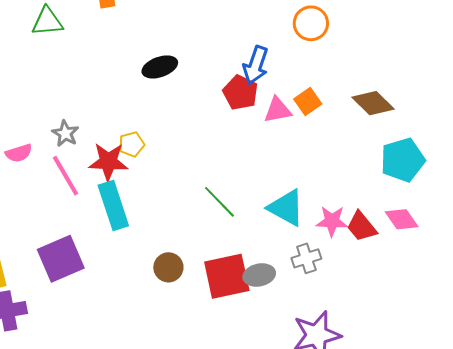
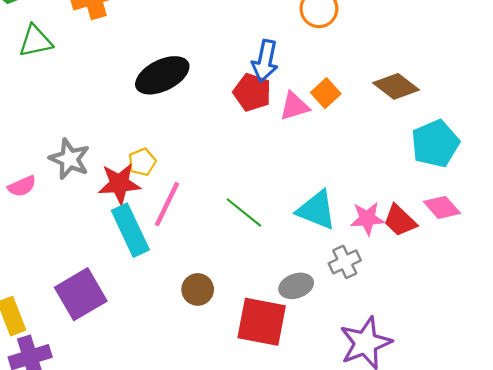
black ellipse: (160, 67) -> (162, 75), size x1.4
gray star: (65, 133) -> (70, 159), size x1.4
pink line: (65, 176) -> (167, 204), moved, turned 63
red square: (227, 276) -> (262, 322), moved, turned 30

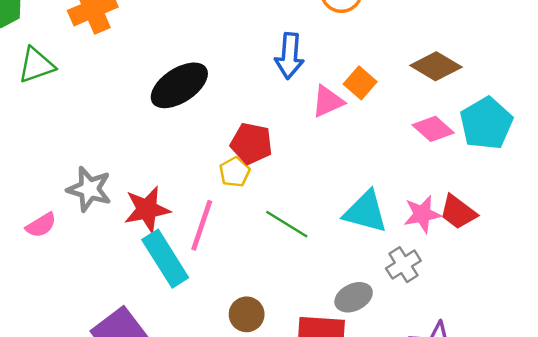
red pentagon: (252, 92) -> (251, 143), moved
yellow pentagon: (142, 162) -> (235, 172), moved
pink diamond: (442, 207) -> (433, 129), moved

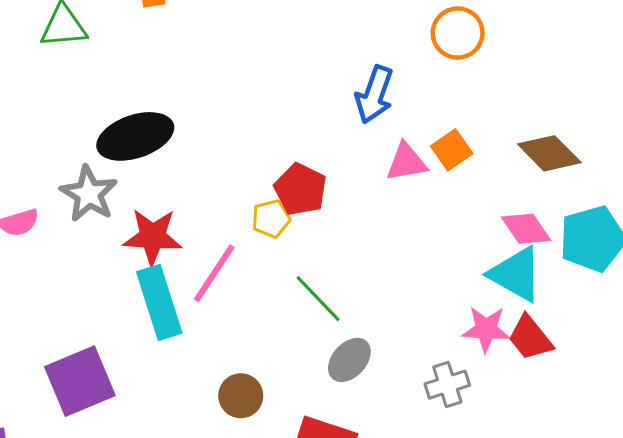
black ellipse: (179, 85) -> (135, 136), moved
cyan triangle: (366, 212) -> (516, 274), moved
gray ellipse: (354, 297) -> (349, 360), moved, turned -36

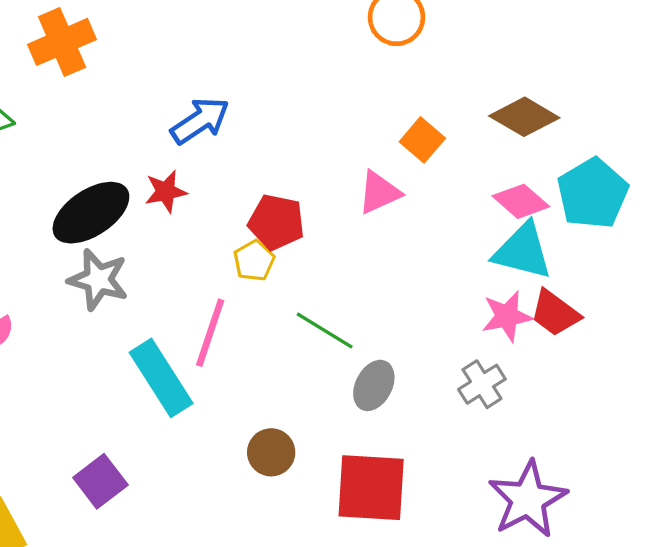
blue arrow: (374, 95) -> (200, 121), moved, turned -128
pink triangle: (406, 162) -> (379, 192), moved
gray star: (89, 194) -> (98, 280), moved
red star: (153, 237) -> (166, 191), moved, size x0.7
purple square: (80, 381) -> (100, 481), size x0.7

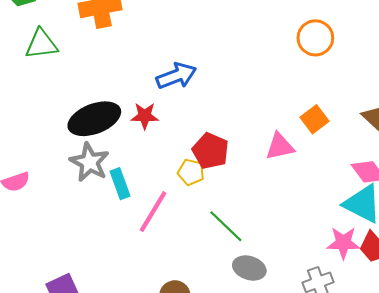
yellow pentagon: (254, 261) -> (191, 172), turned 30
cyan rectangle: (161, 378) -> (120, 184), moved, size x0.6
gray ellipse: (374, 385) -> (249, 268), turned 68

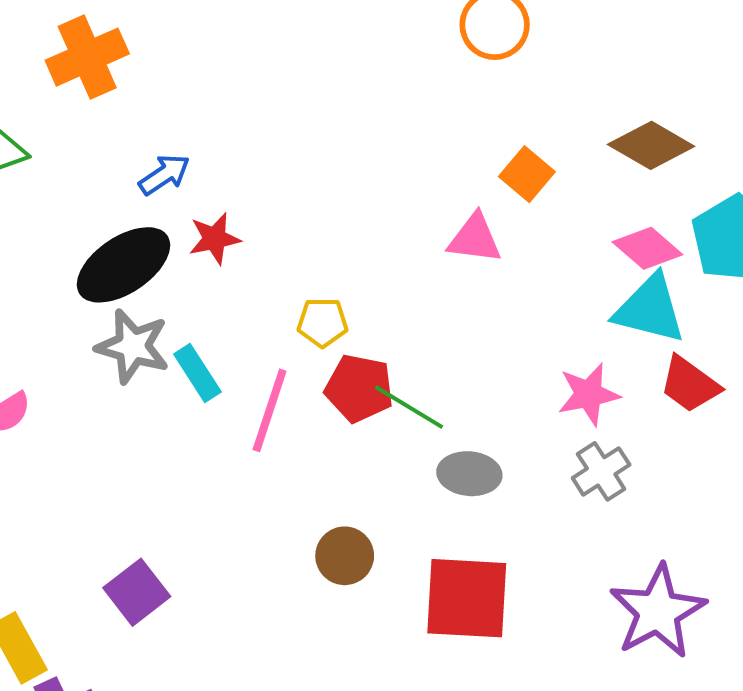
blue arrow: (176, 76) -> (164, 175), moved, size x0.7
pink triangle: (280, 146) -> (475, 238), turned 32
red pentagon: (211, 151) -> (359, 388), moved
pink star: (343, 243) -> (589, 394), moved

